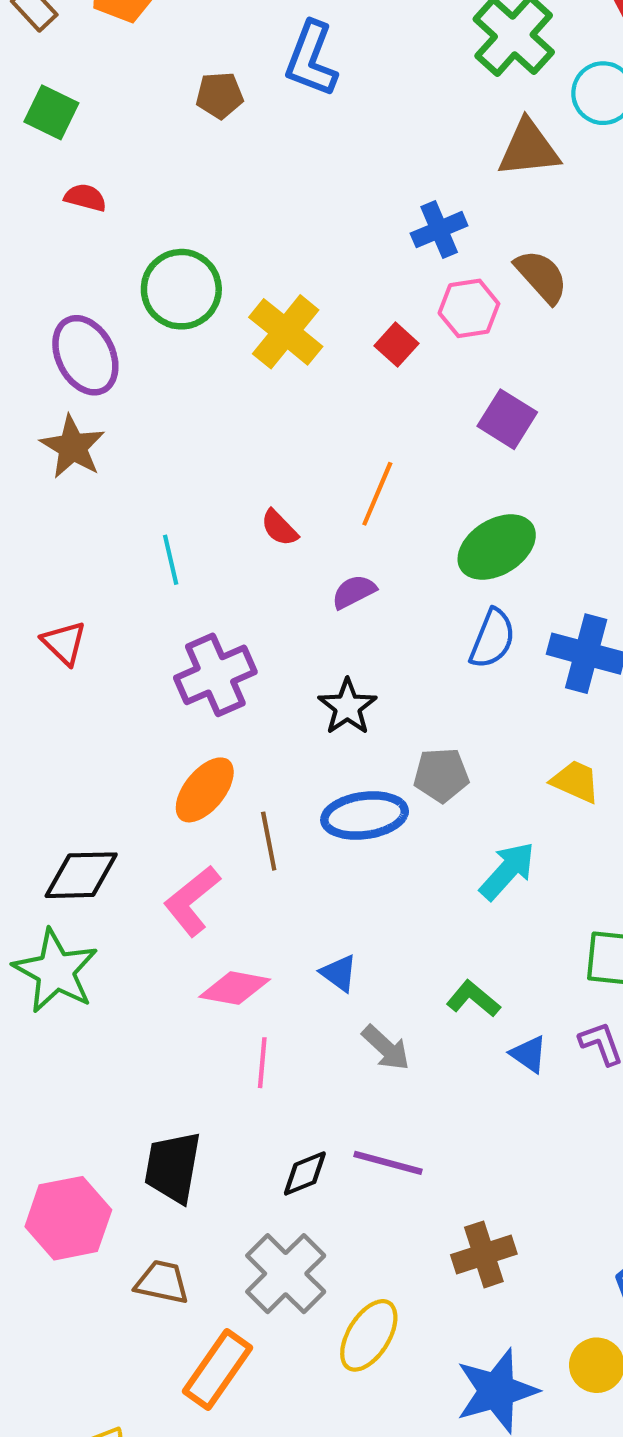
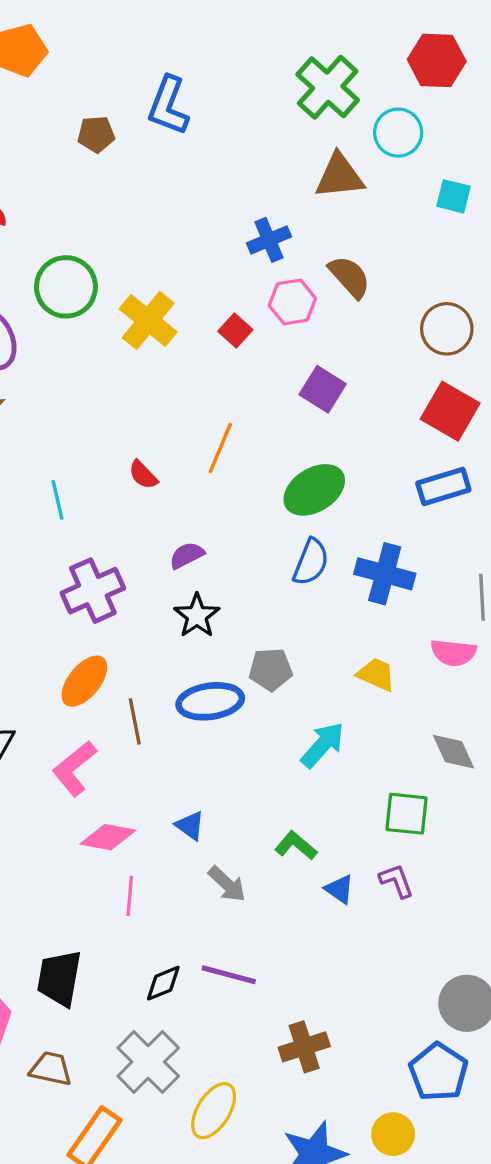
purple semicircle: (354, 592) -> (187, 555), moved

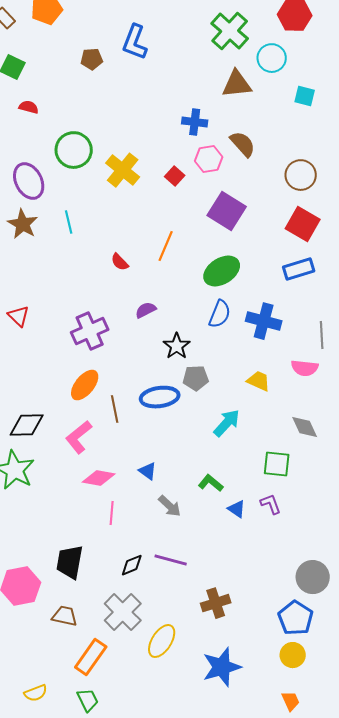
blue cross: (269, 240) -> (195, 122), turned 30
purple square: (323, 389) -> (227, 211), size x1.4
cyan line: (58, 500) -> (69, 222), moved
black star: (197, 616) -> (177, 346), moved
yellow circle: (393, 1134) -> (293, 655), moved

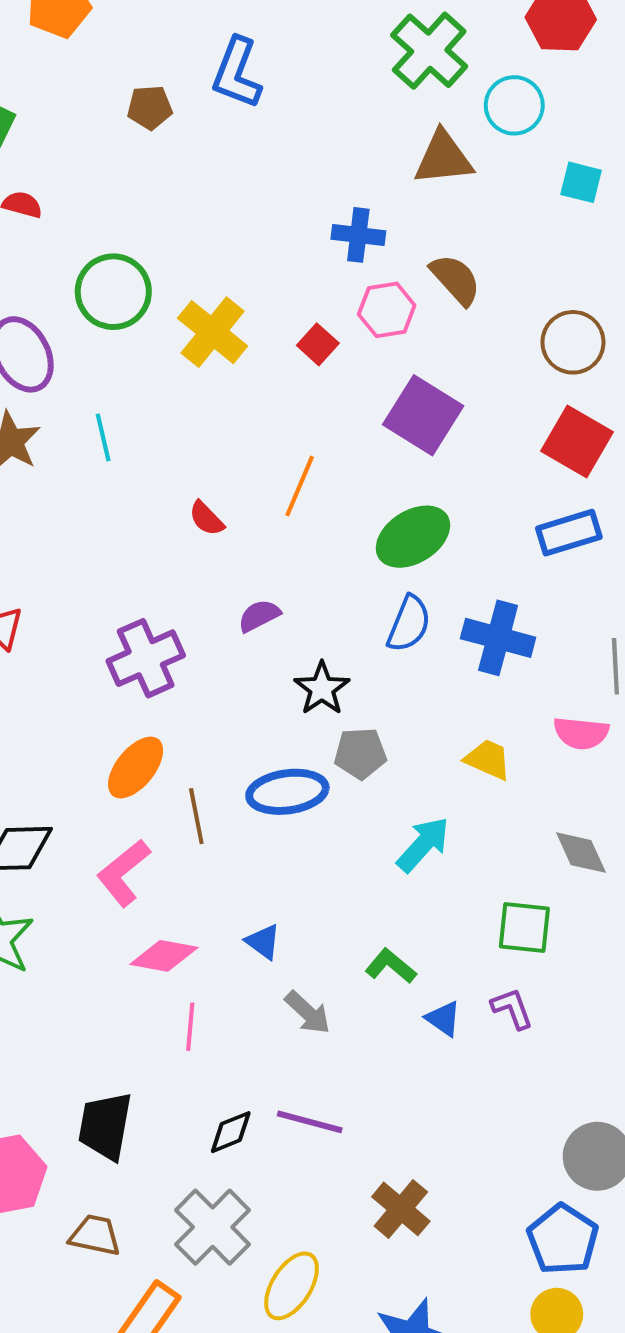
brown cross: (216, 603) -> (401, 1209), turned -32

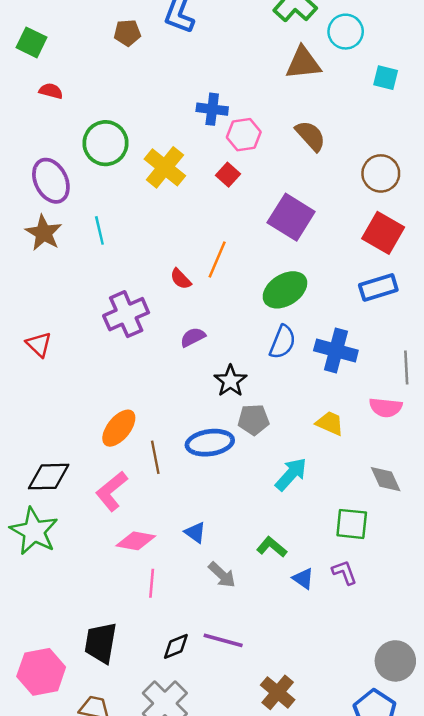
blue cross: (358, 235) -> (212, 109), moved
pink hexagon: (387, 310) -> (244, 135), moved
red semicircle: (206, 518) -> (181, 279), moved
purple cross: (146, 658) -> (126, 314), moved

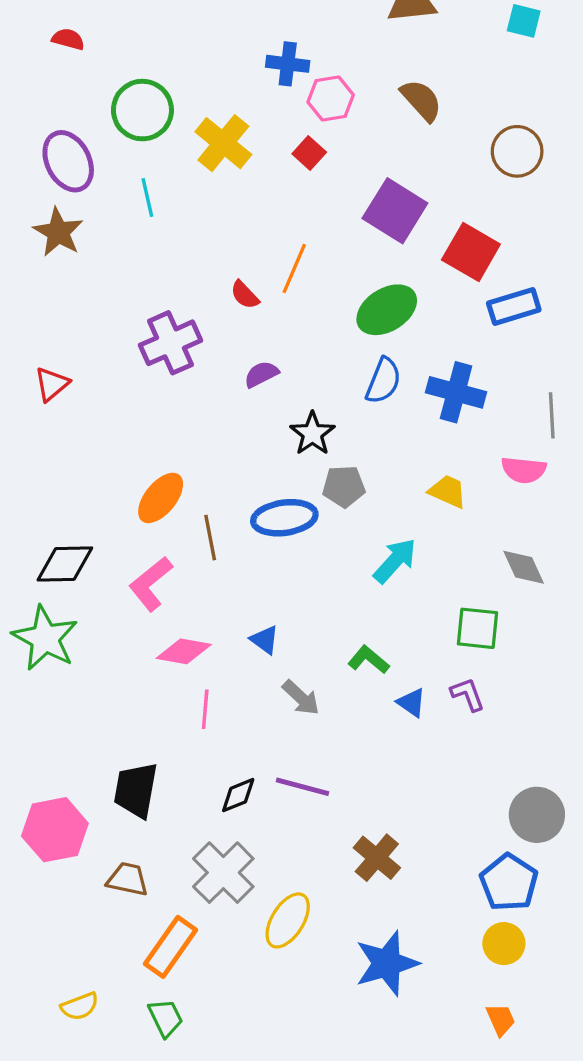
cyan line: (99, 230) -> (147, 198), moved
red square: (383, 233) -> (471, 252), moved
red triangle: (39, 344) -> (52, 384), turned 36

